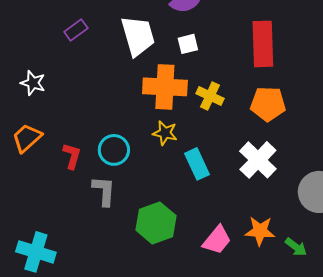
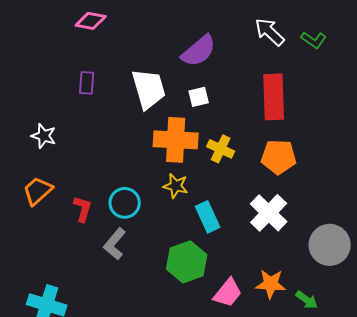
purple rectangle: (76, 30) -> (87, 83), turned -50
gray L-shape: (104, 191) -> (115, 244), turned -144
green hexagon: (156, 223) -> (187, 262), moved

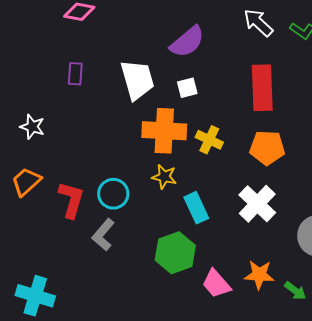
red L-shape: (83, 209) -> (71, 200), size x1.4
pink trapezoid: (228, 293) -> (216, 284), turned 100

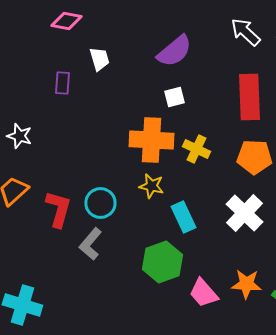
white trapezoid: (137, 80) -> (99, 59), moved, size x0.6

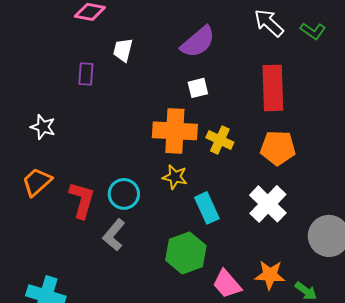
white trapezoid: (99, 59) -> (123, 50), turned -150

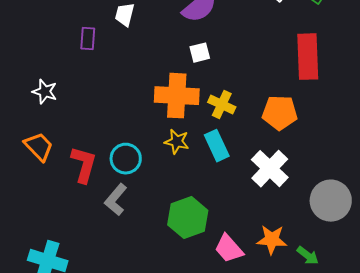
red rectangle: (273, 88) -> (308, 57), moved
orange trapezoid: (37, 182) -> (39, 147), turned 88
cyan rectangle: (207, 208) -> (217, 146), moved

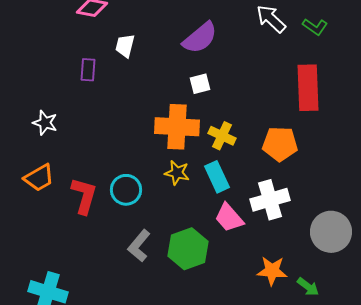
orange trapezoid: (39, 147) -> (39, 178), turned 104
white cross: (270, 169) -> (270, 200), turned 30
gray L-shape: (116, 200) -> (139, 246), moved
pink trapezoid: (229, 249) -> (229, 218), moved

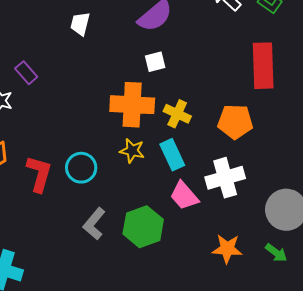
purple rectangle: (88, 70) -> (26, 73), moved, turned -45
green arrow: (308, 287) -> (276, 253), moved

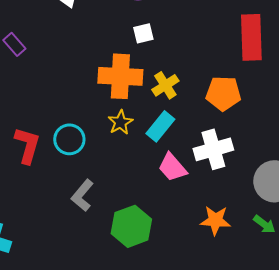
yellow cross: (177, 114) -> (165, 85), turned 32
yellow star: (132, 151) -> (120, 122), turned 30
cyan rectangle: (172, 155) -> (160, 126), turned 64
green hexagon: (143, 227) -> (131, 226), moved

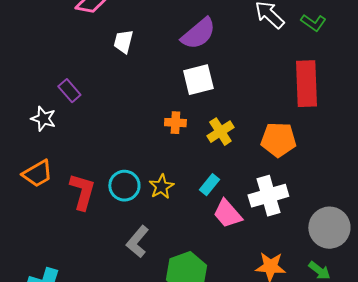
white square: (143, 33) -> (198, 80), size x1.5
orange cross: (120, 76) -> (175, 123), size x0.5
yellow star: (120, 122) -> (161, 187), moved
cyan rectangle: (160, 126) -> (209, 185), moved, size x0.7

